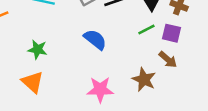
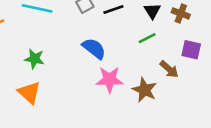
purple square: (172, 33) -> (191, 50), moved
pink star: (100, 90) -> (110, 80), moved

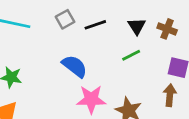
brown arrow: (169, 69) -> (170, 95), moved, turned -126

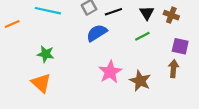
blue semicircle: (75, 66) -> (97, 33), moved, turned -70
pink star: (91, 99) -> (110, 72), turned -30

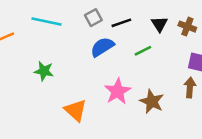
green line: (142, 36) -> (143, 51), moved
orange triangle: (41, 83) -> (76, 110), moved

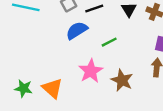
green line: (143, 51) -> (109, 42), moved
green star: (44, 71) -> (23, 88), moved

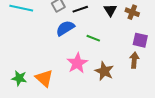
green line: (109, 42) -> (93, 38), turned 48

